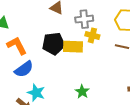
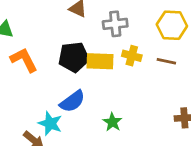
yellow cross: (92, 35) -> (132, 56), moved
blue semicircle: (24, 69) -> (72, 101), moved

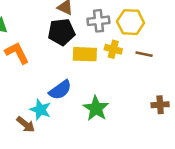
yellow hexagon: (172, 25) -> (130, 22), moved
black pentagon: (74, 57) -> (61, 32), moved
green star: (112, 122) -> (96, 108), size x1.5

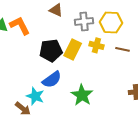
black pentagon: (61, 32) -> (51, 51), moved
orange L-shape: (17, 53) -> (20, 26), moved
yellow rectangle: (85, 54) -> (73, 49), turned -66

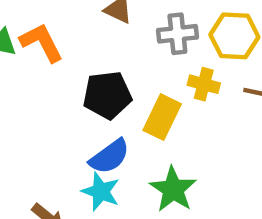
yellow rectangle: (73, 49) -> (162, 117), moved
cyan star: (35, 96) -> (101, 192), moved

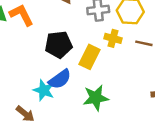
green star: (173, 189) -> (96, 98), turned 30
cyan star: (101, 192) -> (44, 90), moved

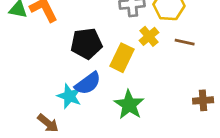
yellow cross: (113, 38) -> (149, 36), turned 35
green star: (96, 98) -> (129, 105), turned -30

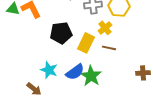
brown line: (185, 42) -> (109, 48), moved
blue semicircle: (88, 83) -> (75, 72), moved

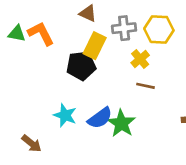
yellow rectangle: (86, 43) -> (95, 46), moved
brown arrow: (34, 89) -> (32, 143), moved

